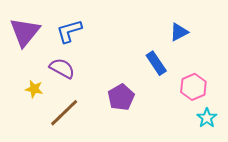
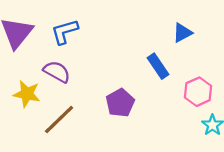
yellow star: (34, 89) -> (27, 94), size x1.4

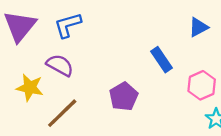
blue triangle: (182, 33) -> (198, 27), moved

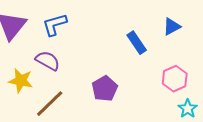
blue rectangle: (161, 60) -> (137, 43), moved

